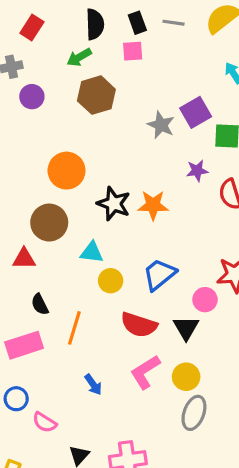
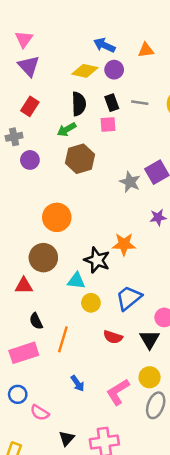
black star: (114, 204) -> (97, 260), moved
red semicircle: (139, 325) -> (113, 337), size x0.7
pink L-shape: (145, 372) -> (118, 392), moved

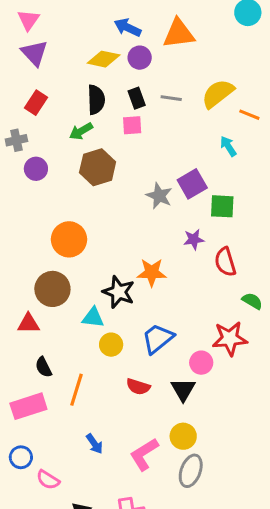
orange triangle: (146, 50) -> (179, 34), size x1.6

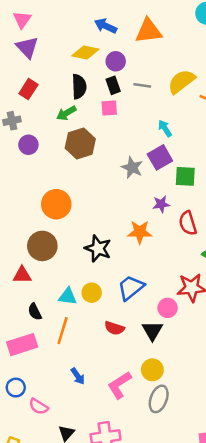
purple circle: (140, 58) -> (116, 61), moved
cyan arrow: (228, 146) -> (165, 128), moved
orange star: (152, 272) -> (140, 232), moved
cyan triangle: (93, 318) -> (68, 296), moved

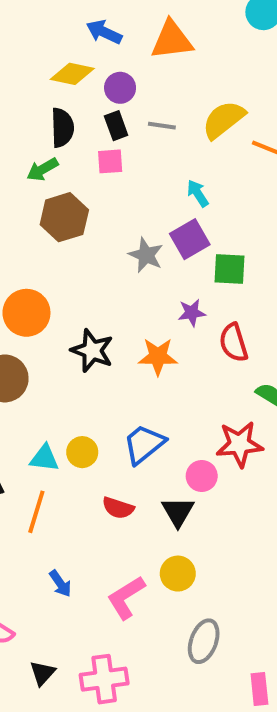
black star: (98, 248) -> (92, 351), moved
gray ellipse: (159, 399) -> (204, 641), moved

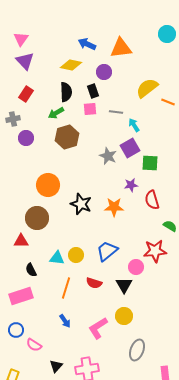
purple circle: (120, 88) -> (104, 72), moved
gray line: (162, 126) -> (116, 112), moved
orange line: (36, 512) -> (66, 288), moved

